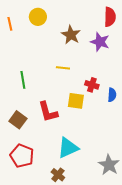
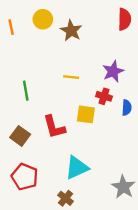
brown star: (71, 35) -> (71, 31), moved
purple star: (100, 42) -> (113, 71), moved, turned 30

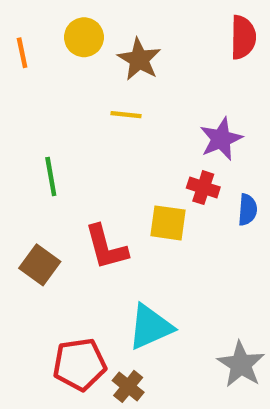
yellow line: (71, 77) -> (126, 115), moved
red pentagon: (25, 177) -> (80, 364), moved, turned -30

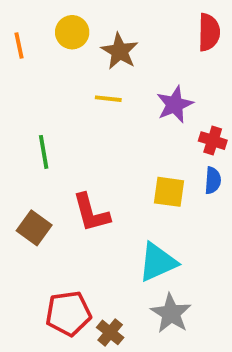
purple star: (221, 139) -> (175, 104), moved
red cross: (203, 188) -> (213, 141), moved
yellow square: (168, 223) -> (169, 192), moved
cyan triangle: (150, 327) -> (158, 262), moved
gray star: (241, 364) -> (171, 313), moved

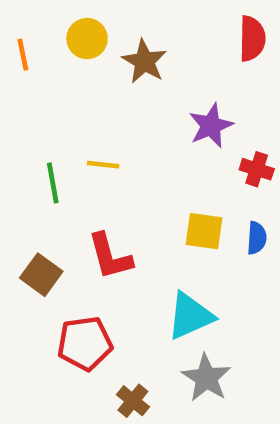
yellow line: (108, 99) -> (103, 165), moved
blue semicircle: (213, 180) -> (257, 238), moved
red pentagon: (68, 313) -> (85, 343), moved

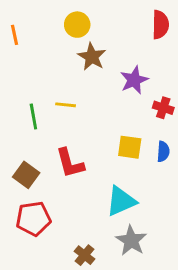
yellow circle: (87, 39) -> (77, 25), moved
brown star: (144, 61) -> (92, 57), moved
red pentagon: (85, 343) -> (33, 219), moved

